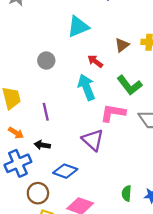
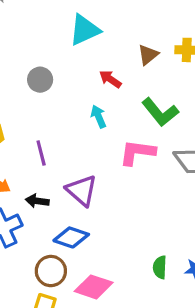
cyan arrow: (86, 87) -> (99, 116), size x0.6
purple triangle: (93, 140) -> (82, 190), moved
brown circle: (38, 193) -> (51, 271), moved

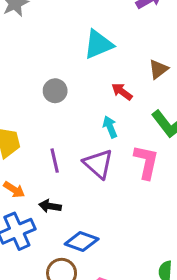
pink L-shape: (137, 152) -> (146, 162), turned 93
purple triangle: (82, 190) -> (98, 164), moved

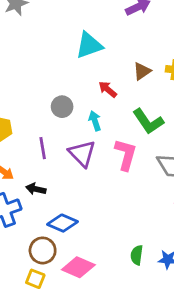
gray circle: (55, 91) -> (62, 107), moved

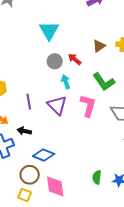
cyan triangle: (89, 45) -> (49, 31), moved, turned -40
gray circle: (62, 107) -> (55, 61), moved
pink diamond: (78, 267) -> (55, 186), turned 60

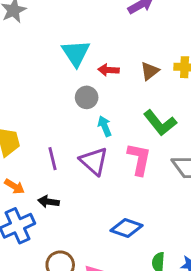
red arrow: (75, 59) -> (108, 70), moved, turned -32
blue diamond: (44, 155) -> (126, 228), moved

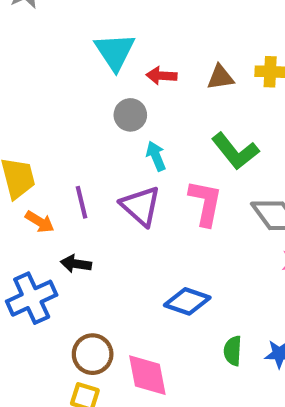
brown triangle: (150, 71) -> (220, 77), turned 30
orange arrow: (14, 186) -> (40, 222), moved

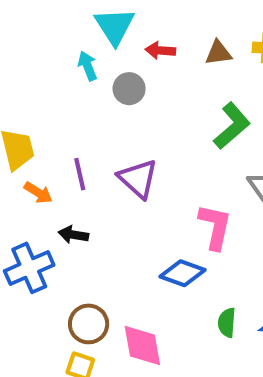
green L-shape: (235, 151) -> (232, 126), turned -93
cyan arrow: (156, 156) -> (88, 66), moved
pink L-shape: (205, 203) -> (215, 227), moved

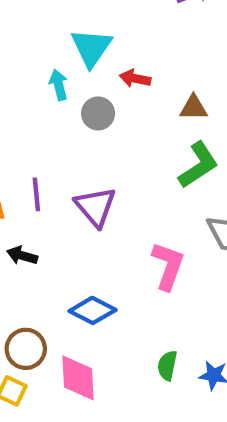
brown triangle: (218, 53) -> (194, 108), moved
blue diamond: (183, 273) -> (93, 310), moved

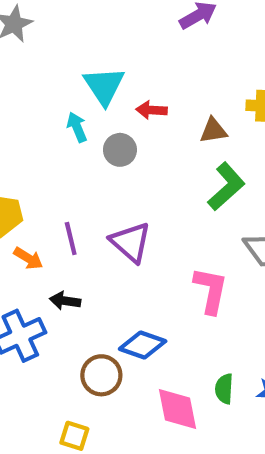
brown circle: (26, 349) -> (101, 375), moved
pink diamond: (78, 378) -> (178, 409), moved

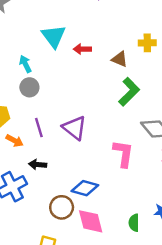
cyan arrow: (77, 127) -> (25, 64), moved
brown triangle: (213, 131) -> (120, 59), turned 35
gray circle: (120, 150) -> (29, 87), moved
green semicircle: (224, 389) -> (134, 223), moved
pink diamond: (178, 409) -> (91, 221), moved

